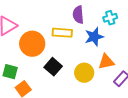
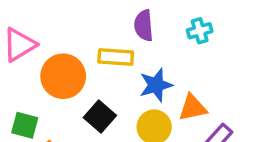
blue star: (94, 37) -> (156, 85), moved

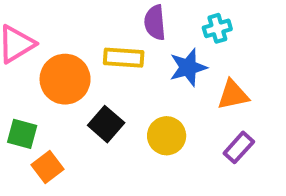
blue star: (156, 85) -> (188, 67), moved
orange triangle: (193, 108) -> (233, 95), moved

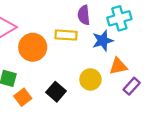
cyan cross: (217, 28) -> (119, 18), size x1.5
orange triangle: (233, 95) -> (118, 66), moved
black square: (106, 124) -> (56, 92), moved

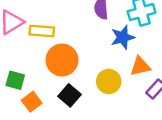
yellow rectangle: (66, 35) -> (42, 31), moved
orange circle: (33, 47) -> (62, 60), moved

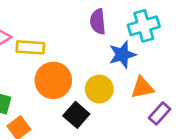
yellow circle: (109, 81) -> (99, 89), moved
black square: (70, 95) -> (76, 115), moved

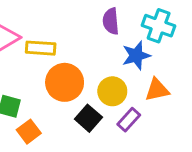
cyan cross: (144, 26) -> (159, 26), turned 36
purple rectangle: (160, 113) -> (129, 120), moved

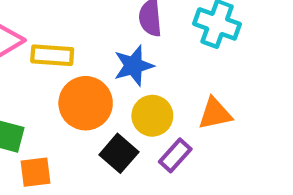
blue star: (136, 56) -> (134, 66), moved
orange square: (29, 132) -> (35, 172), turned 30

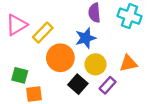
yellow rectangle: (52, 55) -> (43, 33), turned -50

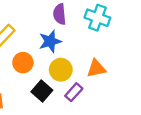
orange circle: (60, 58) -> (23, 63), size x0.7

